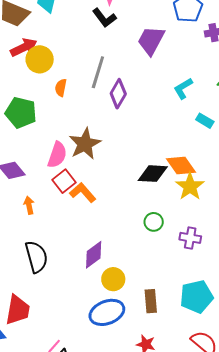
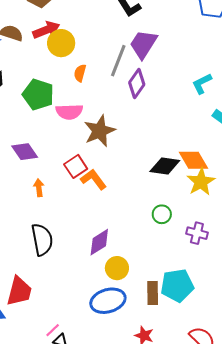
purple trapezoid: (151, 40) -> (143, 44), moved
pink semicircle: (57, 155) -> (69, 112), moved, turned 64
cyan pentagon: (197, 297) -> (177, 285), moved

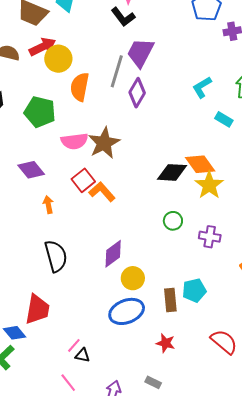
orange semicircle: (80, 73) -> (80, 87), size x1.6
pink semicircle: (69, 112) -> (74, 141), moved
cyan pentagon: (177, 285) -> (194, 290), size x0.7

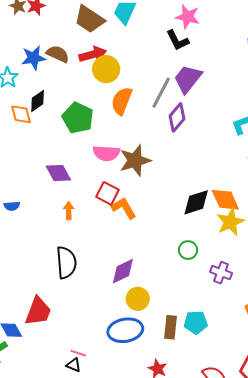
black diamond: (172, 172) -> (196, 202), turned -32
red square: (83, 180) -> (107, 193), turned -35
pink line: (74, 345) -> (78, 353), moved, turned 56

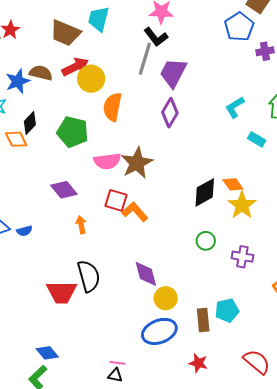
gray line: (161, 93) -> (145, 59), moved
orange diamond: (225, 200) -> (233, 184), size x0.7
purple diamond: (123, 271) -> (146, 274), turned -68
red trapezoid: (38, 311) -> (62, 292), moved, turned 80

